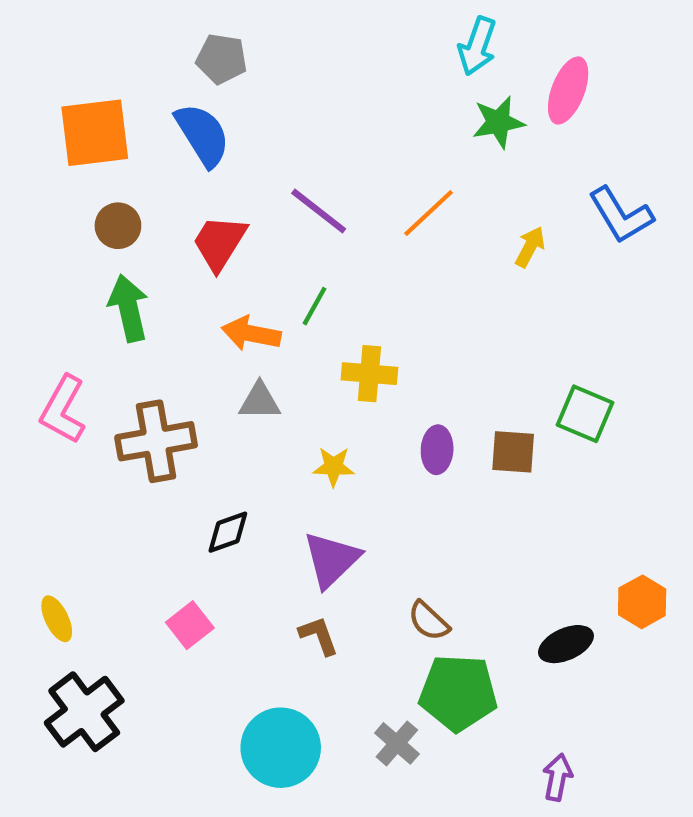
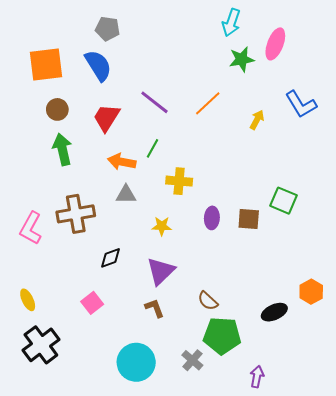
pink L-shape: (63, 410) -> (31, 228), moved
purple arrow: (558, 777) -> (257, 377), moved

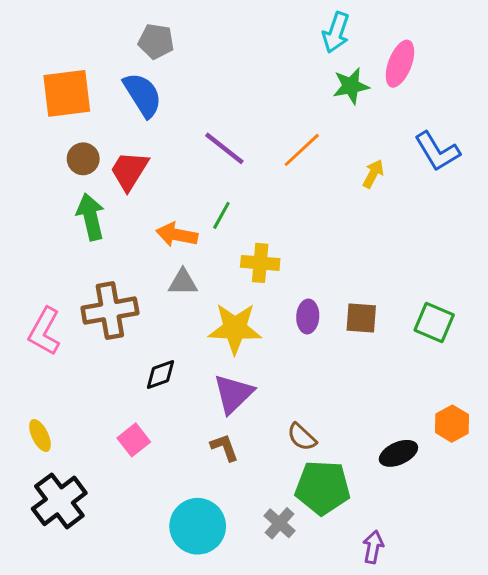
red trapezoid: (106, 118) -> (129, 171), moved
green square: (284, 201) -> (434, 322), moved
yellow star: (162, 226) -> (235, 328), size x1.8

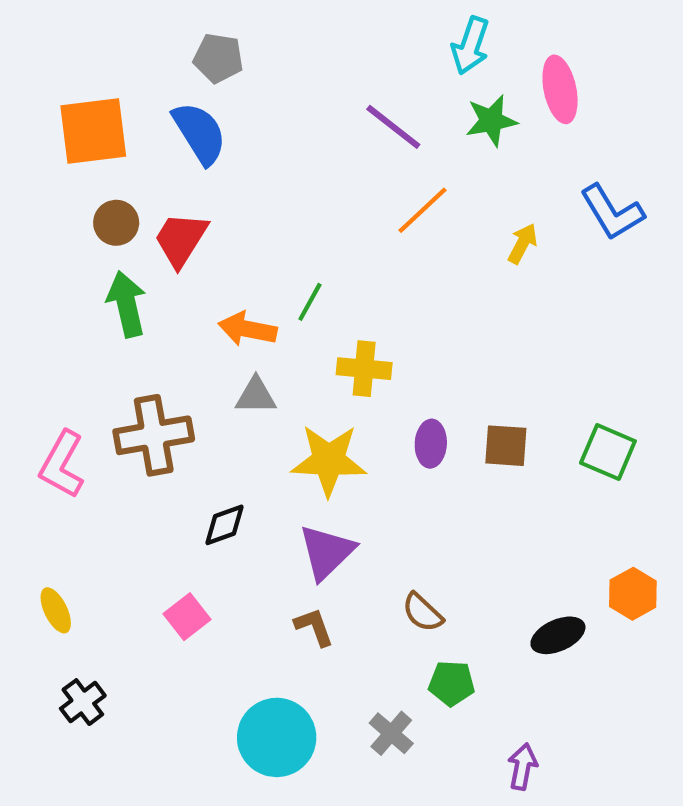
pink ellipse: (400, 64) -> (560, 89), turned -33
purple line: (224, 148) -> (393, 127), moved
green pentagon: (323, 488) -> (452, 683), size x0.6
black cross: (59, 501) -> (83, 702), size x0.6

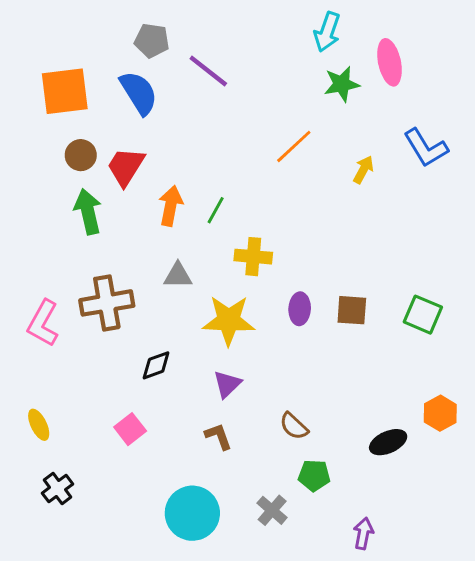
purple line: (393, 127) -> (208, 71), moved
orange arrow: (247, 329) -> (171, 206), moved, turned 90
purple triangle: (327, 552) -> (227, 384), size x0.7

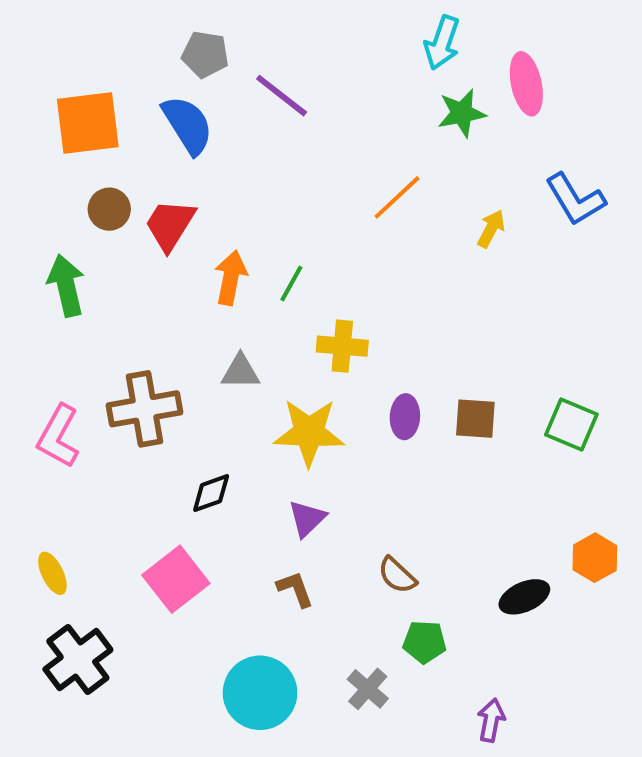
green arrow: (88, 212) -> (66, 285), moved
pink square: (130, 429) -> (176, 579), size x1.5
black cross: (58, 489) -> (78, 660), size x1.6

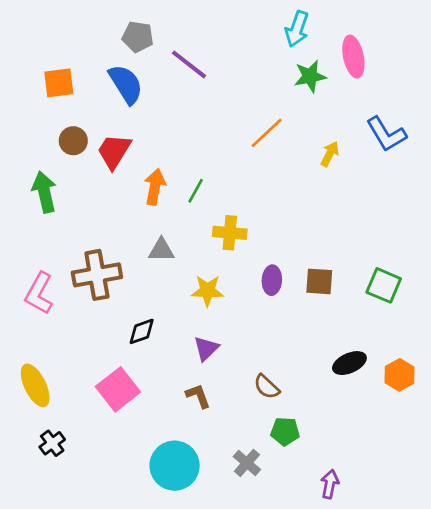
orange square: (88, 123) -> (59, 83), size x0.7
yellow star: (309, 432) -> (207, 291), size x0.7
yellow ellipse: (52, 573) -> (35, 385), size x1.5
black ellipse: (524, 597) -> (349, 363), moved
black cross: (78, 660) -> (52, 443), size x0.6

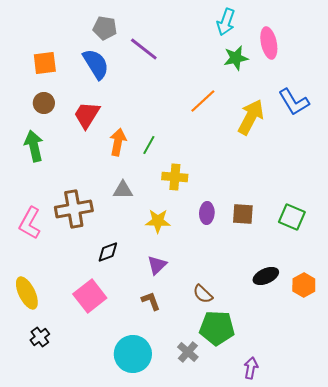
brown circle: (73, 141) -> (44, 103), moved
yellow arrow: (330, 154) -> (251, 117), size x1.8
green pentagon: (285, 431) -> (217, 328), size x1.6

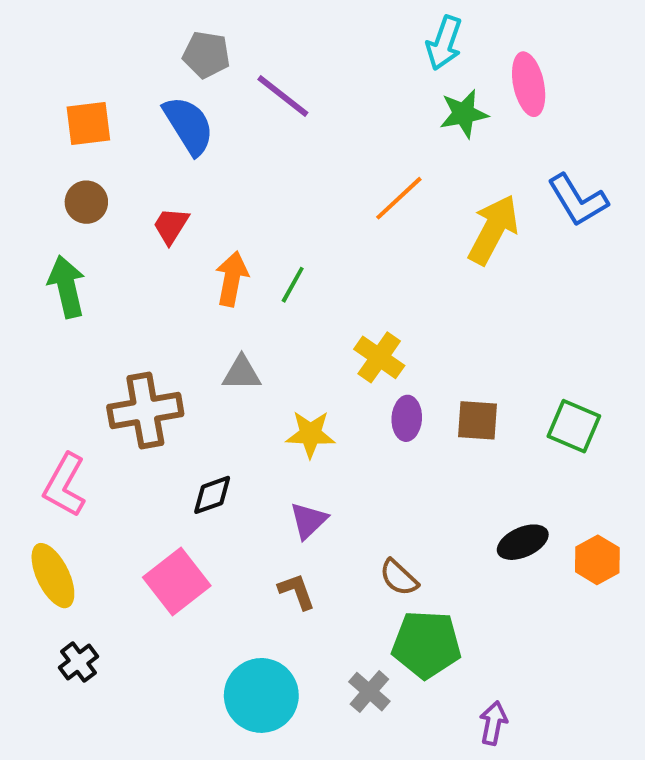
red trapezoid: (87, 115) -> (171, 226), size x0.7
yellow cross: (175, 177) -> (379, 357), moved, turned 30
pink L-shape: (30, 223) -> (65, 485), moved

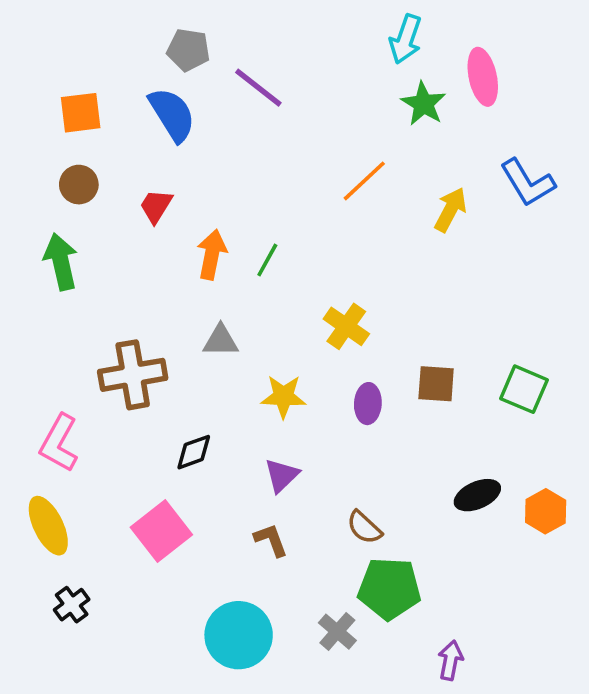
green star: (464, 114) -> (424, 104), turned -30
yellow arrow: (493, 230) -> (450, 210), size x0.7
purple ellipse: (407, 418) -> (368, 404), moved

